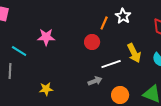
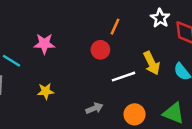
white star: (123, 16) -> (160, 18), moved
gray arrow: (95, 81) -> (94, 108), moved
yellow star: (46, 89) -> (46, 91), moved

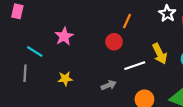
pink star: (44, 44) -> (64, 36), turned -30
gray arrow: (94, 108) -> (109, 85), moved

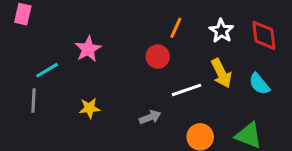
white star: (167, 13) -> (221, 31), moved
cyan line: (35, 52) -> (47, 70), turned -63

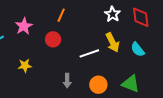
orange line: (176, 28) -> (61, 15), moved
red circle: (158, 57) -> (53, 39), moved
gray arrow: (150, 117) -> (67, 81), moved, turned 112

